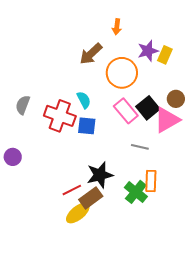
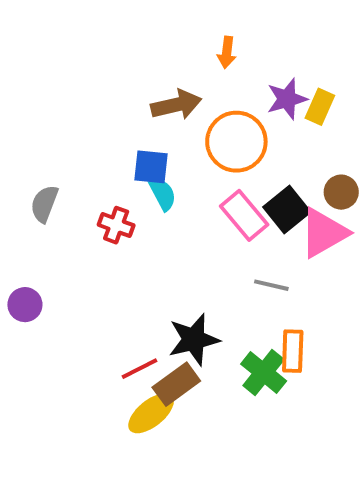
brown arrow: (91, 54) -> (176, 105), turned -150
red cross: (60, 116) -> (116, 225), size x0.6
blue square: (87, 126) -> (151, 167), moved

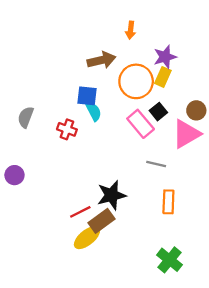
yellow rectangle: (320, 107) -> (163, 77), moved
black square: (287, 210) -> (158, 112), moved, size x0.7
green cross: (264, 372) -> (170, 260), moved

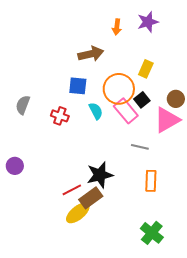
purple star: (165, 57) -> (148, 22), moved
orange circle: (136, 81) -> (119, 89), moved
cyan semicircle: (94, 112) -> (96, 111), moved
purple circle: (14, 175) -> (15, 166), moved

